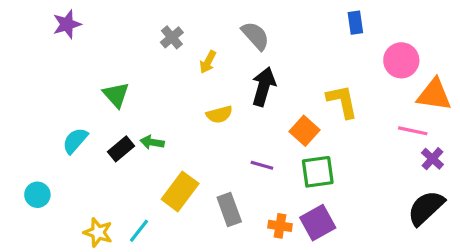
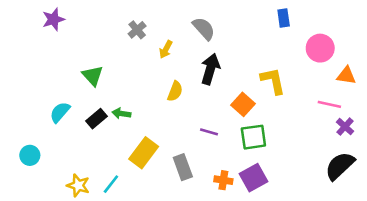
orange triangle: (434, 95) -> (346, 76), size x0.7
yellow semicircle: (219, 114) -> (175, 91), turned -54

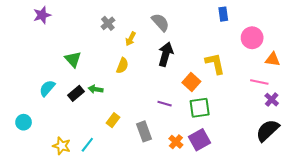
yellow semicircle: (175, 91) -> (122, 66), moved
yellow rectangle: (144, 153) -> (113, 120), size x0.6
orange cross: (223, 180) -> (176, 142), turned 32

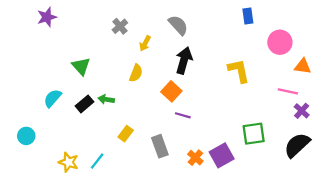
orange square: (191, 82) -> (171, 91), moved
green square: (200, 108) -> (254, 134), moved

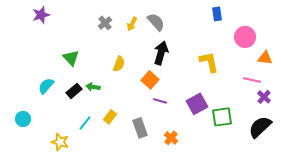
yellow arrow: (145, 43) -> (132, 24), moved
purple square: (222, 155) -> (197, 104), moved
cyan line: (97, 161) -> (85, 123), moved

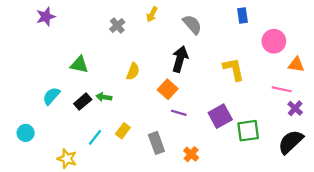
gray semicircle: (156, 22) -> (192, 24), moved
yellow arrow: (132, 24) -> (152, 14), moved
green triangle: (71, 58) -> (79, 65), turned -36

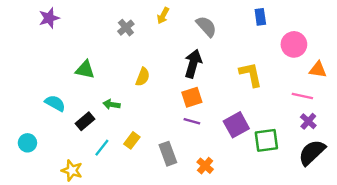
orange square: (168, 89) -> (192, 97), moved, turned 30
cyan semicircle: (51, 96) -> (55, 103), turned 78
black rectangle: (83, 102) -> (85, 121), moved
purple cross: (295, 108) -> (308, 121), moved

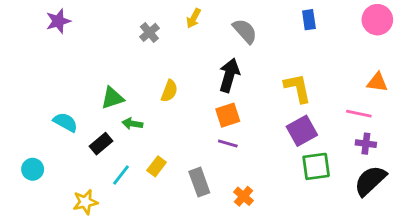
pink circle: (294, 44) -> (377, 20), moved
green triangle: (85, 70) -> (112, 98), moved, turned -30
purple cross: (308, 121) -> (366, 144), turned -35
purple square: (236, 125) -> (302, 131), moved
yellow star: (72, 170) -> (85, 202), turned -30

